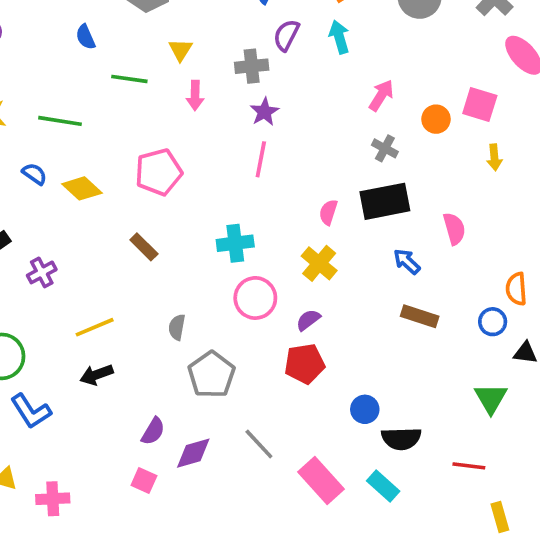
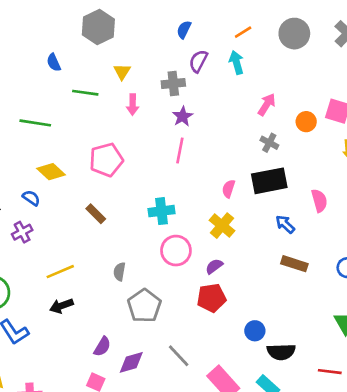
blue semicircle: (34, 174) -> (31, 198), moved

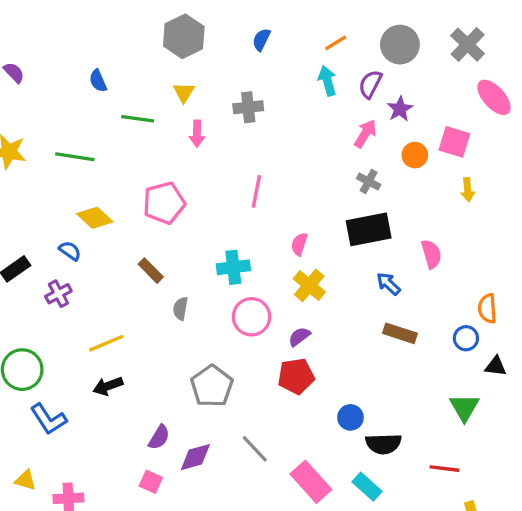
gray hexagon: (98, 27) -> (184, 36), moved
purple semicircle: (198, 61) -> (370, 84), moved
purple star: (183, 116) -> (400, 109), moved
pink semicircle: (229, 189) -> (299, 244), moved
gray semicircle: (119, 272) -> (181, 309), moved

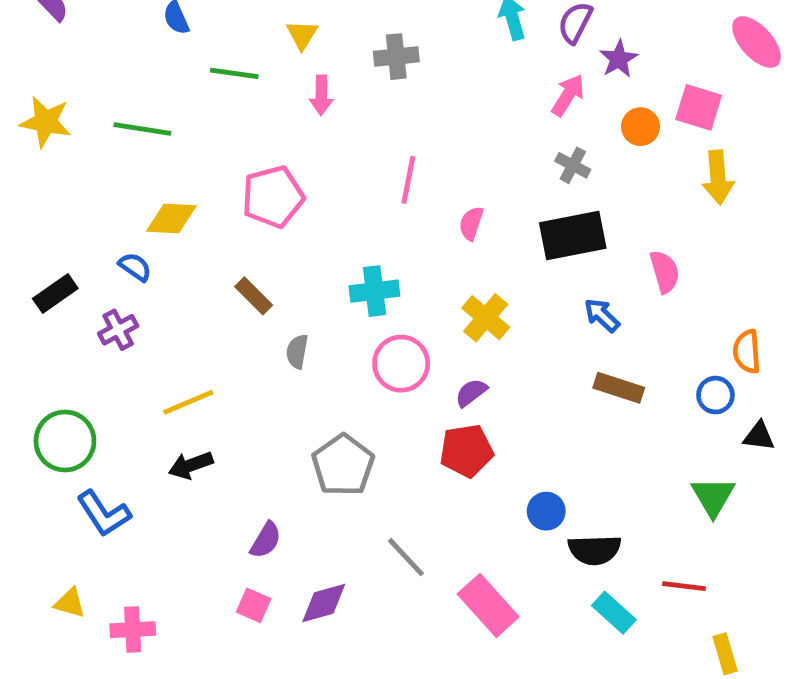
yellow arrow: (468, 190) -> (718, 177), size x1.5
yellow diamond: (95, 218) -> (171, 219), turned -40
pink semicircle: (299, 244) -> (471, 223), moved
purple diamond: (195, 457) -> (324, 603), moved
cyan rectangle: (367, 487) -> (614, 613), moved

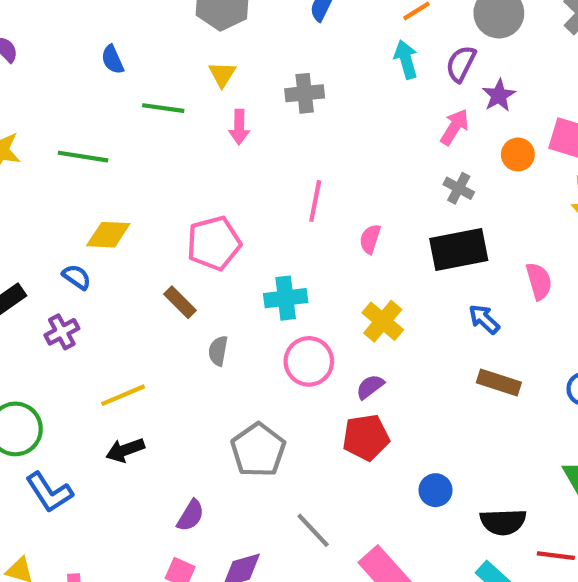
pink pentagon: (273, 197) -> (214, 243), moved
black semicircle: (595, 550) -> (503, 522), moved

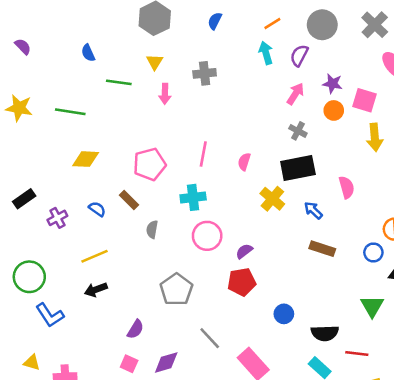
purple star: (499, 95) -> (332, 84), moved, turned -30
pink line: (315, 201) -> (203, 154), moved
blue semicircle: (77, 277) -> (97, 209), moved
yellow cross: (383, 321) -> (272, 199), moved

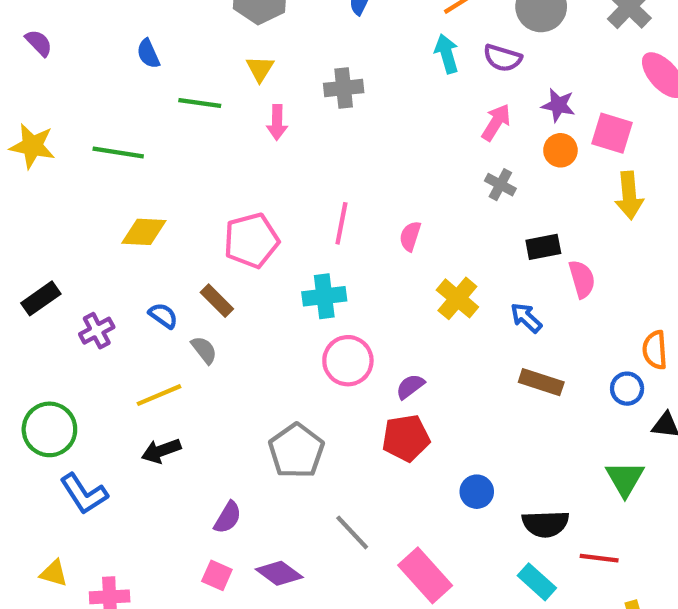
purple semicircle: (299, 55) -> (502, 58), turned -100
black rectangle: (298, 168) -> (543, 247), moved, size x0.6
gray semicircle: (152, 229) -> (204, 350), moved, turned 132
purple diamond: (166, 362) -> (279, 573), turned 52

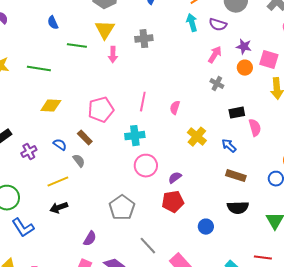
yellow triangle: (260, 69) -> (105, 30), size x1.5
black semicircle: (545, 524) -> (238, 208), moved

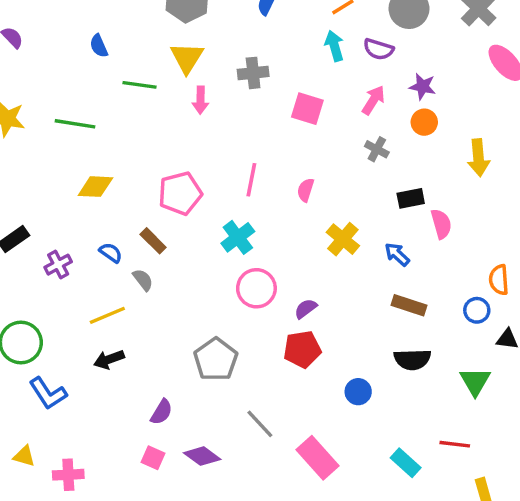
pink square: (269, 60) -> (307, 109), moved
cyan cross: (135, 136) -> (238, 237), turned -30

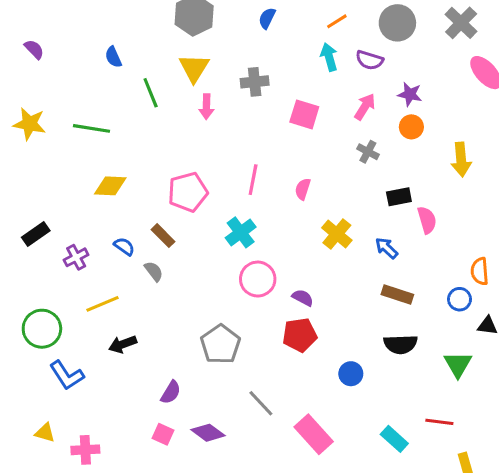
green line: (139, 85) -> (151, 93), turned 60
purple semicircle: (306, 309) -> (303, 298), turned 65
yellow line: (107, 315) -> (102, 304), moved

